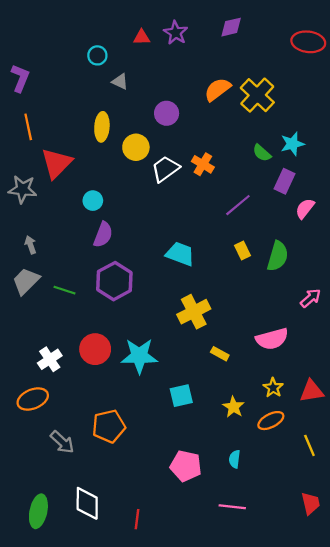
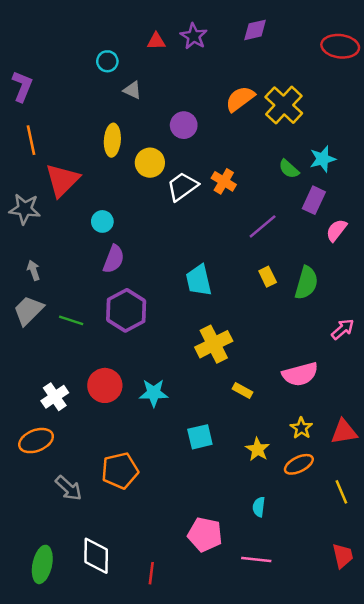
cyan trapezoid: (180, 254) -> (199, 280), turned -124
cyan star: (139, 356) -> (154, 393), size x0.7
pink pentagon: (186, 466) -> (205, 534), moved

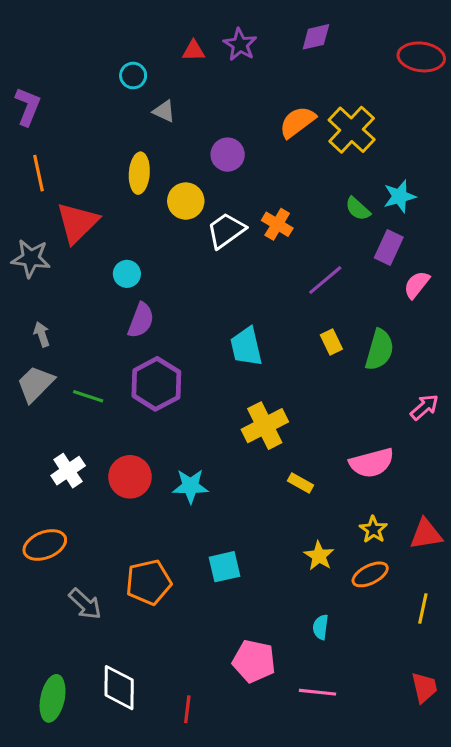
white cross: (55, 397) -> (68, 471), moved
cyan square: (200, 437) -> (225, 567), moved
yellow line: (341, 492) -> (423, 609), turned 35

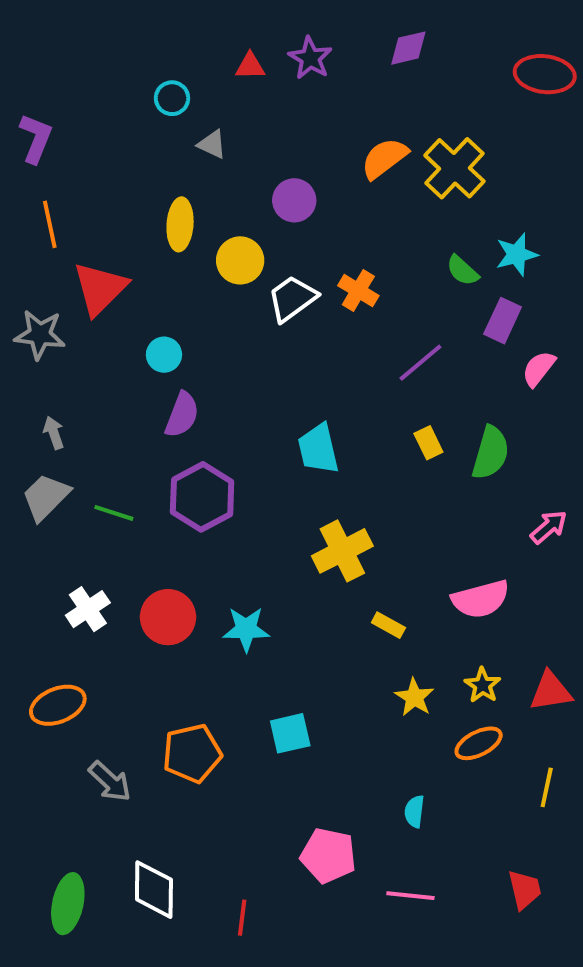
yellow star: (319, 556) -> (414, 697), moved
red trapezoid: (424, 688) -> (525, 890), moved

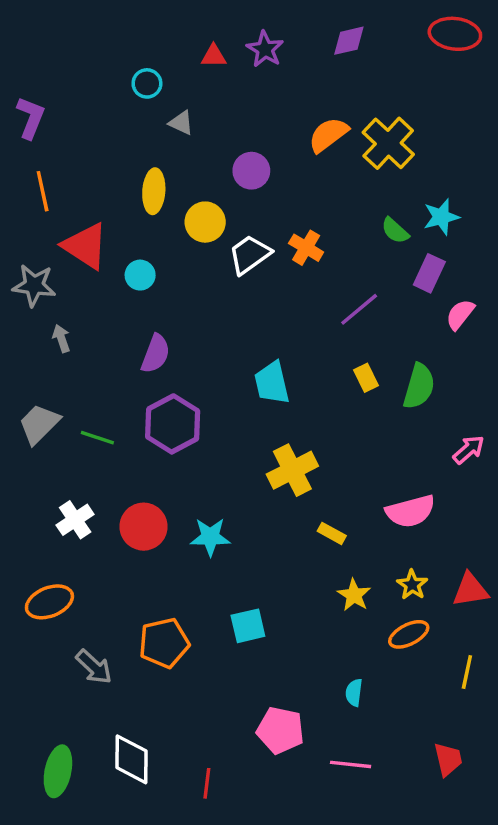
red ellipse: (545, 74) -> (455, 34), moved
red triangle: (100, 289) -> (85, 246), turned -42
cyan circle: (164, 355) -> (140, 275), moved
gray arrow: (54, 433) -> (61, 338), moved

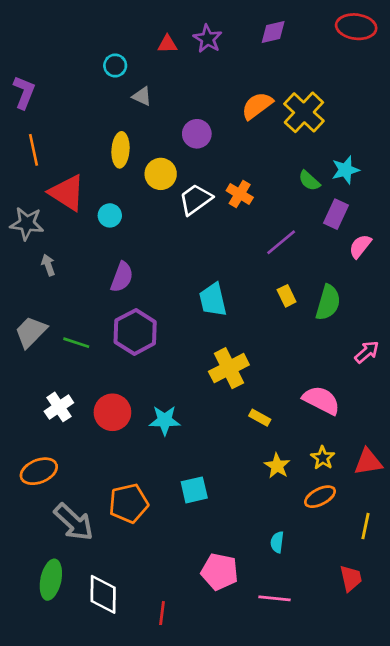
pink semicircle: (410, 511) -> (321, 400), turned -138
gray arrow: (94, 667) -> (74, 522), size x1.4
red trapezoid: (448, 759) -> (351, 578), moved
green ellipse: (58, 771) -> (51, 580), moved

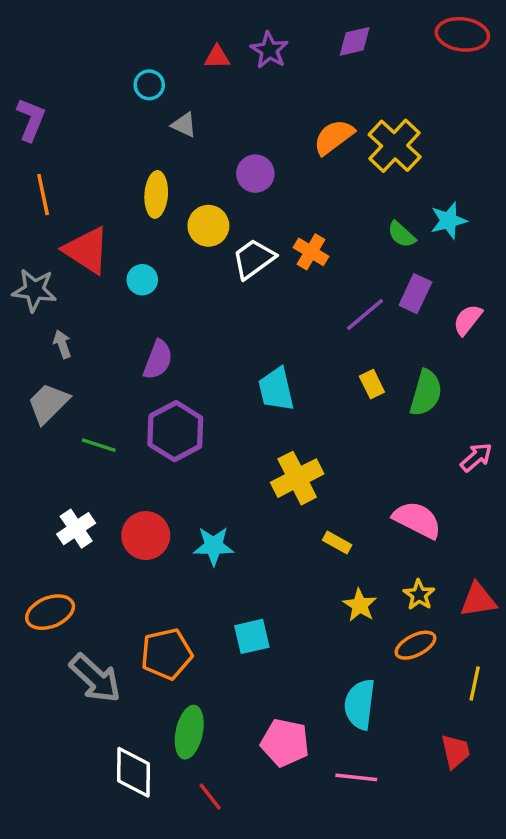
purple rectangle: (336, 214) -> (415, 294), moved
gray trapezoid: (31, 332) -> (48, 403), moved
cyan semicircle: (277, 542) -> (360, 704), size x1.8
green ellipse: (51, 580) -> (189, 732), moved
red line: (162, 613) -> (210, 797), turned -45

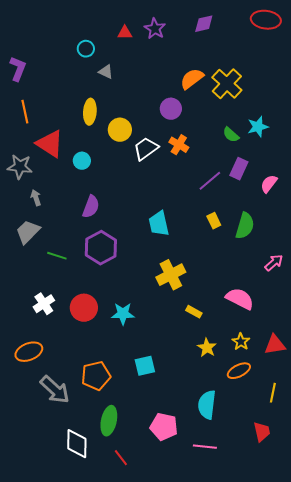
purple circle: (255, 174) -> (171, 109), moved

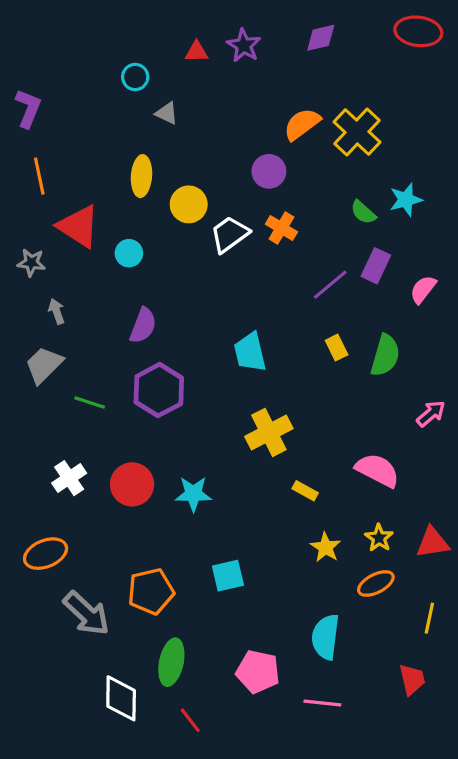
gray star: (20, 167) -> (31, 263), size x0.7

